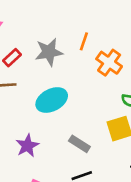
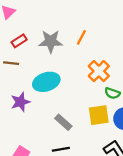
orange cross: (109, 63) -> (99, 71), moved
purple star: (27, 146) -> (20, 102), moved

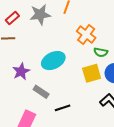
cyan ellipse: (46, 82) -> (53, 61), moved
gray rectangle: (63, 122) -> (41, 92), moved

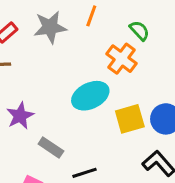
green semicircle: (101, 52) -> (139, 31), moved, turned -144
cyan ellipse: (53, 61) -> (90, 96), moved

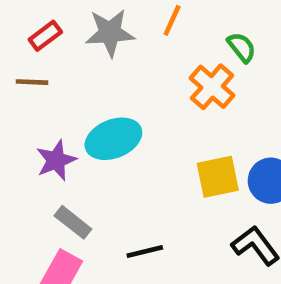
cyan ellipse: (90, 96) -> (113, 139), moved
gray rectangle: (51, 148) -> (73, 222), moved

